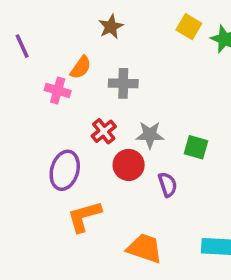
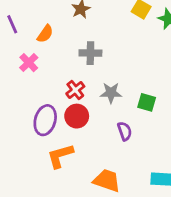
orange semicircle: (81, 67) -> (45, 34), moved
pink cross: (58, 90) -> (29, 63), moved, turned 30
red circle: (129, 165) -> (77, 116), moved

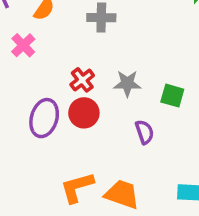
gray cross: (90, 53) -> (101, 18), moved
orange L-shape: (60, 156) -> (77, 187), moved

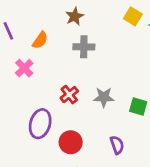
red circle: (84, 113) -> (71, 142), moved
purple semicircle: (145, 132) -> (117, 145), moved

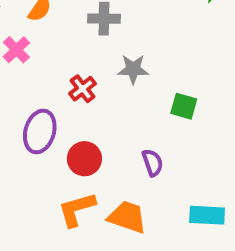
gray star: (104, 97) -> (133, 69), moved

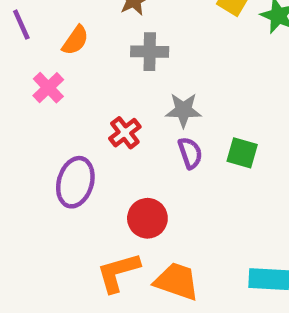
red circle: (84, 159) -> (147, 218), moved
purple semicircle: (153, 163) -> (190, 153), moved

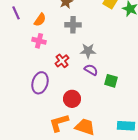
pink cross: (48, 88) -> (39, 41), moved, turned -32
purple semicircle: (190, 153) -> (91, 70), turned -40
green square: (242, 153) -> (111, 81), moved

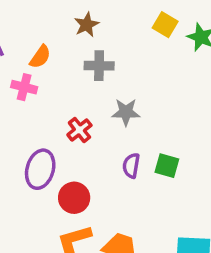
pink cross: (39, 41) -> (24, 87), moved
purple semicircle: (91, 70) -> (131, 166), moved, turned -112
red circle: (72, 99) -> (74, 198), moved

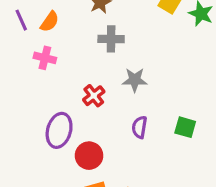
orange semicircle: (40, 57) -> (50, 22), moved
green square: (167, 166) -> (185, 127), moved

